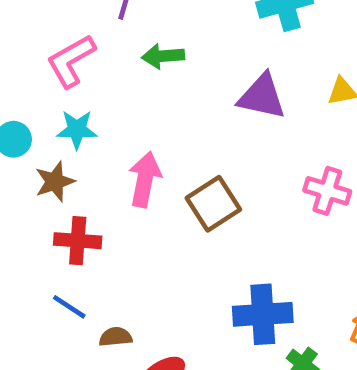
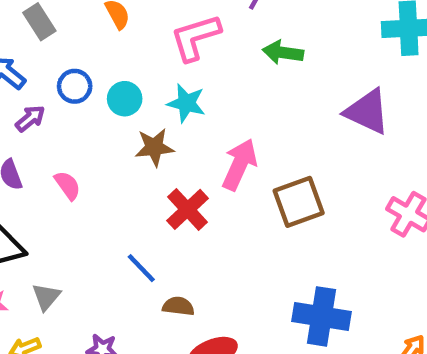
red cross: (78, 241) -> (188, 209), moved, turned 30

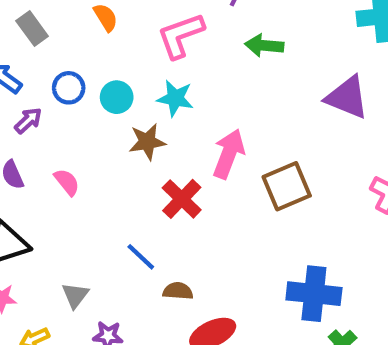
gray triangle: (46, 297) -> (75, 295), moved

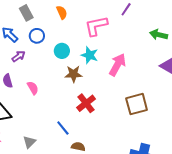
green arrow: (264, 46) -> (159, 35), moved
blue circle: (69, 88) -> (37, 36), moved
pink arrow: (229, 154) -> (117, 65), moved

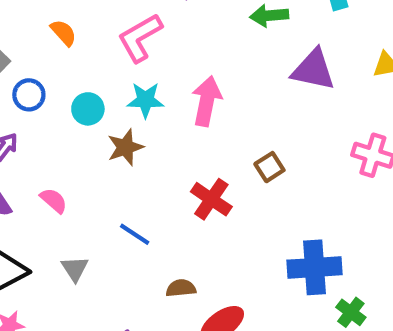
red cross: (86, 103) -> (211, 199), moved
brown square: (137, 104) -> (269, 167), size x0.6
blue line: (63, 128) -> (135, 234), moved
gray triangle: (29, 142) -> (75, 269), moved

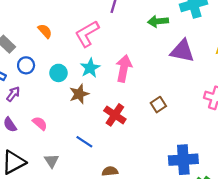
cyan star: (145, 100) -> (90, 68), turned -30
red cross: (211, 199) -> (115, 115), moved

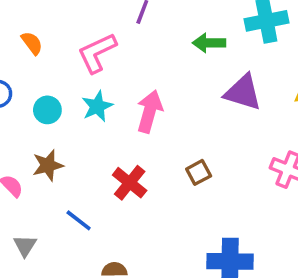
brown star: (79, 94) -> (48, 165), moved

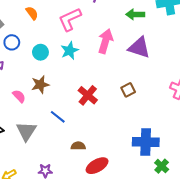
purple triangle: (243, 92) -> (139, 48), moved
pink arrow: (150, 112) -> (105, 41), moved
gray triangle: (25, 246) -> (26, 131), size x1.5

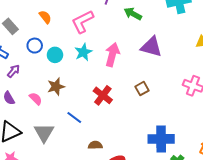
green arrow: (135, 14) -> (133, 14), moved, turned 30
pink arrow: (105, 41) -> (112, 55), moved
blue circle: (12, 42) -> (35, 46), moved

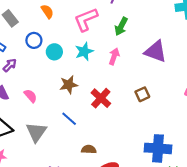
green arrow: (133, 14) -> (121, 26), moved, turned -96
pink arrow: (112, 55) -> (114, 56), size x0.7
brown star: (56, 86) -> (69, 85), moved

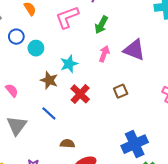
cyan star: (84, 51) -> (69, 64), moved
pink arrow: (114, 56) -> (104, 54), moved
brown star: (69, 85) -> (49, 80), turned 30
blue cross: (158, 148) -> (135, 144), turned -30

